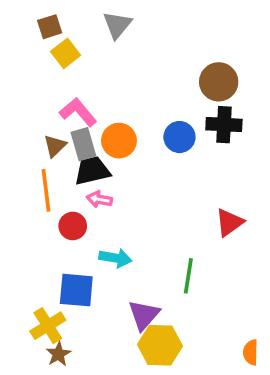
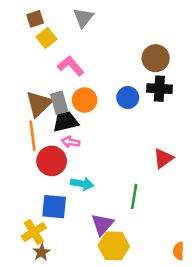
pink L-shape: (78, 112) -> (71, 66), moved
brown triangle: (55, 146) -> (39, 104), size x1.6
red circle: (73, 226) -> (52, 161), size x1.5

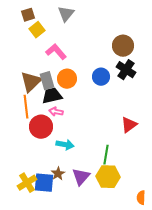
black cross: (159, 89) -> (126, 70), turned 30
blue square: (54, 207) -> (44, 183), moved
yellow hexagon: (114, 246) -> (108, 177), moved
brown star: (41, 252) -> (58, 174), moved

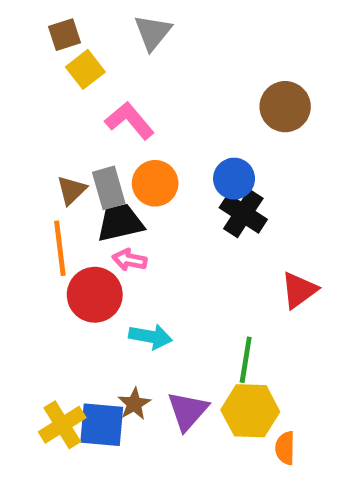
black cross: (126, 70) -> (243, 213), moved
brown triangle: (31, 82) -> (72, 190), size x0.6
orange semicircle: (141, 198) -> (285, 448), moved

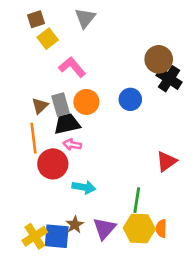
black cross: (243, 213) -> (169, 79), moved
orange semicircle: (285, 448) -> (161, 229), moved

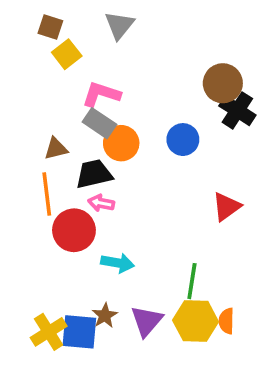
brown square: (36, 19) -> (50, 27), turned 36
pink L-shape: (72, 67) -> (101, 94), turned -32
gray rectangle: (61, 105) -> (99, 123), moved, turned -40
brown triangle: (40, 106) -> (56, 149), turned 30
red triangle: (166, 161) -> (226, 207), moved

